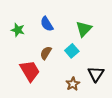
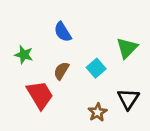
green triangle: (84, 29) -> (127, 48), moved
green star: (18, 30) -> (24, 55), moved

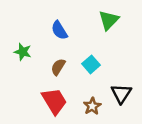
green triangle: (127, 48) -> (109, 20), moved
red trapezoid: (40, 95) -> (54, 101), moved

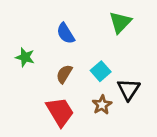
black triangle: (121, 93) -> (129, 89), moved
brown star: (92, 106) -> (102, 105), moved

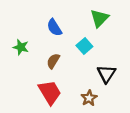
cyan square: (101, 71) -> (84, 46), moved
brown star: (102, 105) -> (89, 98), moved

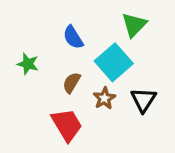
cyan square: (84, 46) -> (114, 62), size x1.6
brown star: (89, 98) -> (104, 98), moved

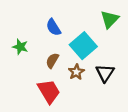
green triangle: (134, 25) -> (110, 19), moved

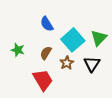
green triangle: (110, 19) -> (99, 38), moved
green star: (20, 47) -> (18, 50), moved

